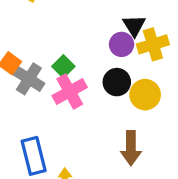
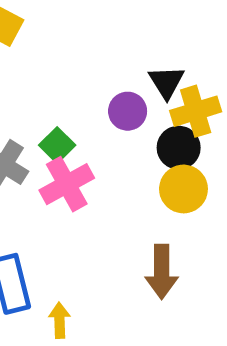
purple circle: (122, 44) -> (128, 111), moved
black circle: (117, 82) -> (179, 148), moved

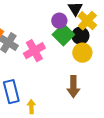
yellow cross: (196, 111) -> (87, 21), turned -30
green square: (57, 145) -> (63, 35), moved, size x1.5

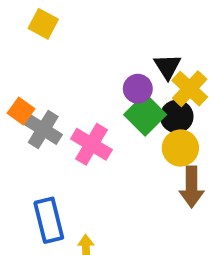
pink cross: (34, 51) -> (91, 144), turned -30
brown arrow: (73, 87) -> (192, 187), moved

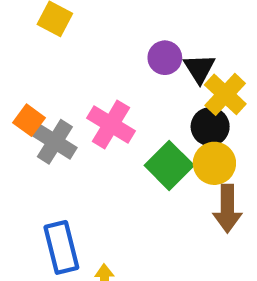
purple circle: (138, 89) -> (165, 58), moved
green square: (145, 115) -> (169, 165), moved
pink cross: (91, 144) -> (111, 125), moved

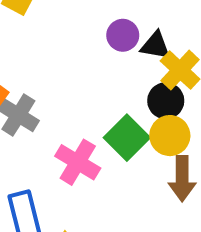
black triangle: (199, 68) -> (156, 45), turned -48
pink cross: (111, 125) -> (78, 162), moved

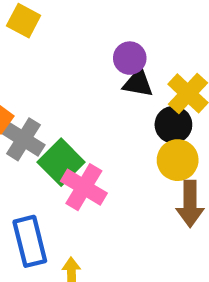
black triangle: (156, 45) -> (138, 83), moved
green square: (127, 138) -> (61, 162), moved

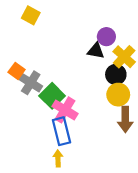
purple circle: (130, 58) -> (106, 37), moved
blue rectangle: (30, 241) -> (61, 131), moved

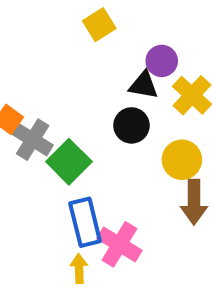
yellow square: (31, 15) -> (99, 25), moved, turned 30
black circle: (116, 74) -> (131, 125), moved
pink cross: (65, 110) -> (119, 244), moved

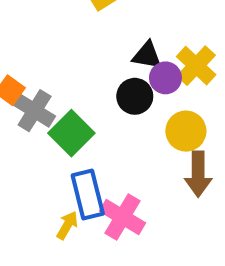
purple circle: (162, 61) -> (165, 78), moved
yellow arrow: (79, 269) -> (67, 225), moved, turned 32

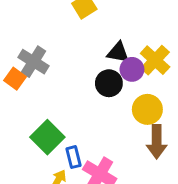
gray cross: (35, 111) -> (33, 62), moved
green square: (71, 133) -> (47, 137), moved
blue rectangle: (88, 194) -> (73, 157), size x0.6

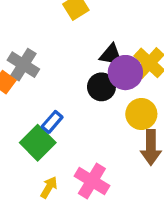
purple circle: (132, 69) -> (125, 73), size x1.4
blue rectangle: (73, 157) -> (52, 122), moved, turned 55

